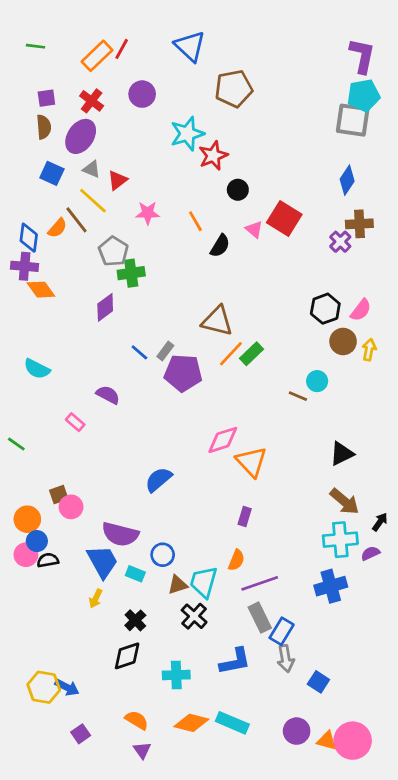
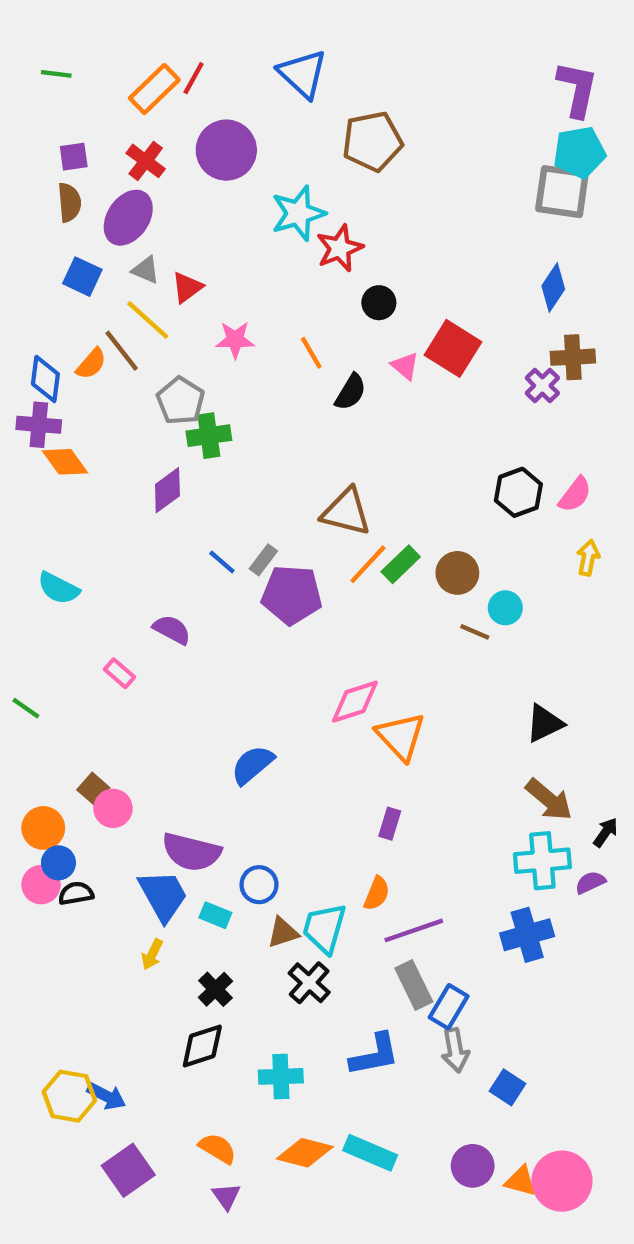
purple circle: (142, 94) -> (226, 150), size x1.4
brown circle: (343, 341) -> (457, 573), moved
brown square: (59, 495) -> (93, 789), turned -30
purple square: (81, 734) -> (128, 1170), size x1.6

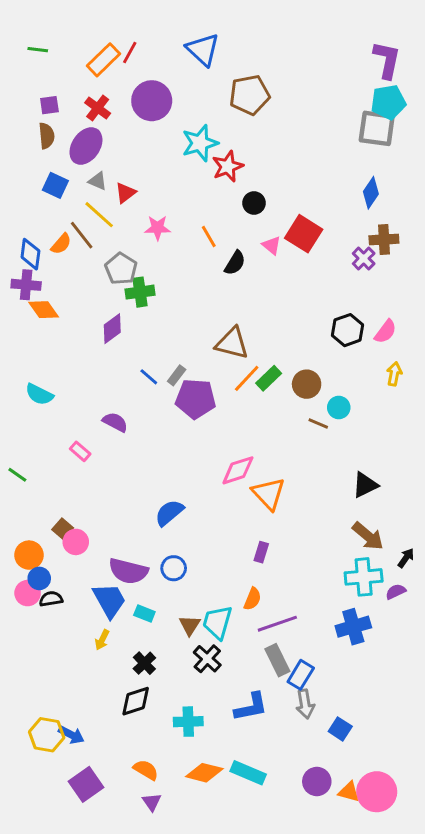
blue circle: (259, 885) -> (174, 568), moved
brown triangle: (283, 933) -> (190, 625), turned -40

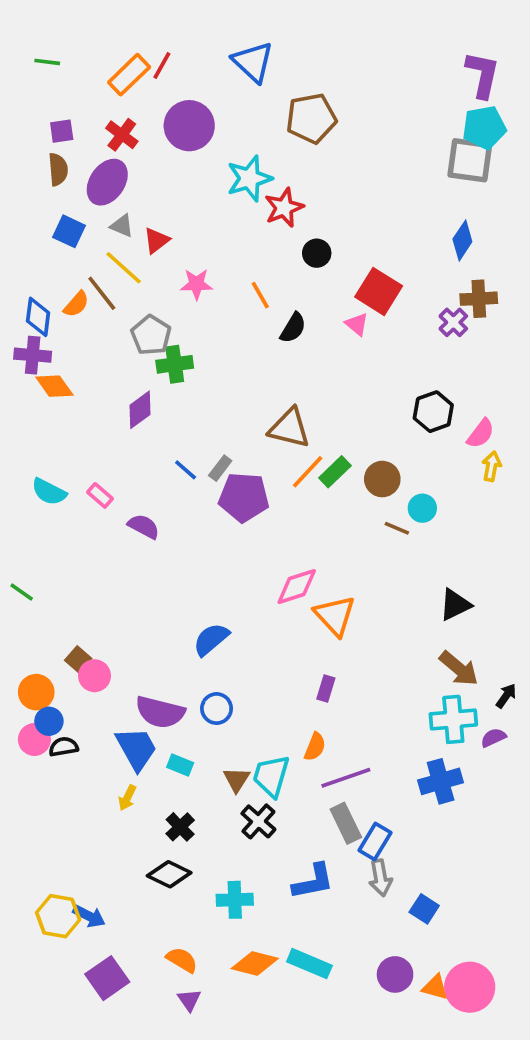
pink triangle: (272, 245) -> (357, 324), moved
pink semicircle: (385, 332) -> (481, 433), moved
pink rectangle: (80, 451) -> (100, 495), moved
black diamond: (136, 701) -> (169, 874), turned 44

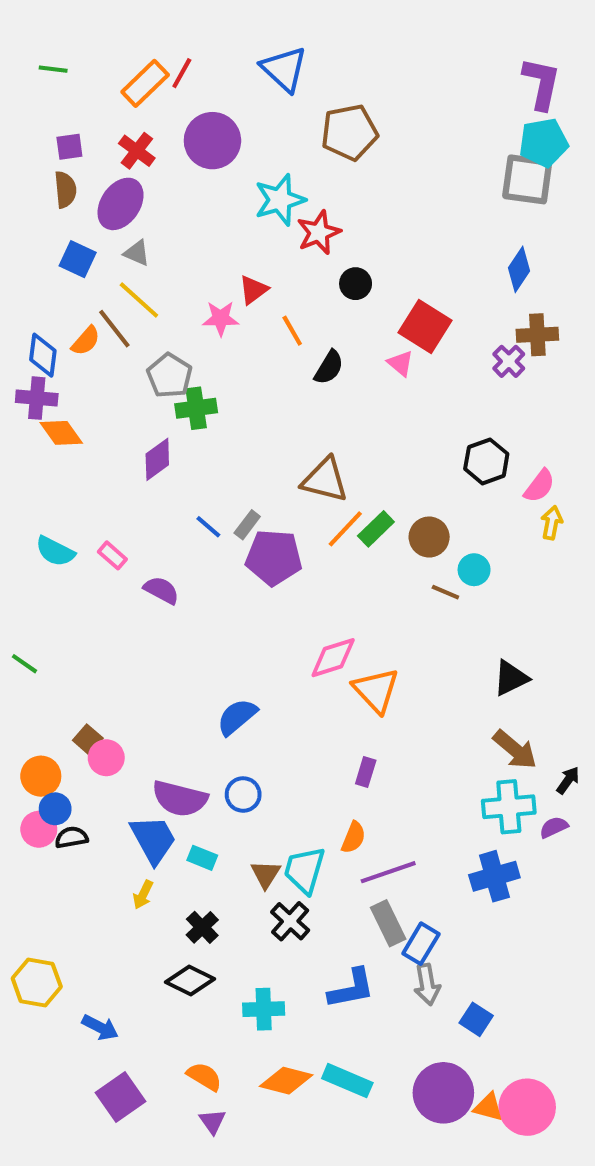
red triangle: (156, 240) -> (253, 290), moved
yellow hexagon: (58, 916) -> (37, 983), moved
purple circle: (395, 974) -> (443, 1093), size x1.5

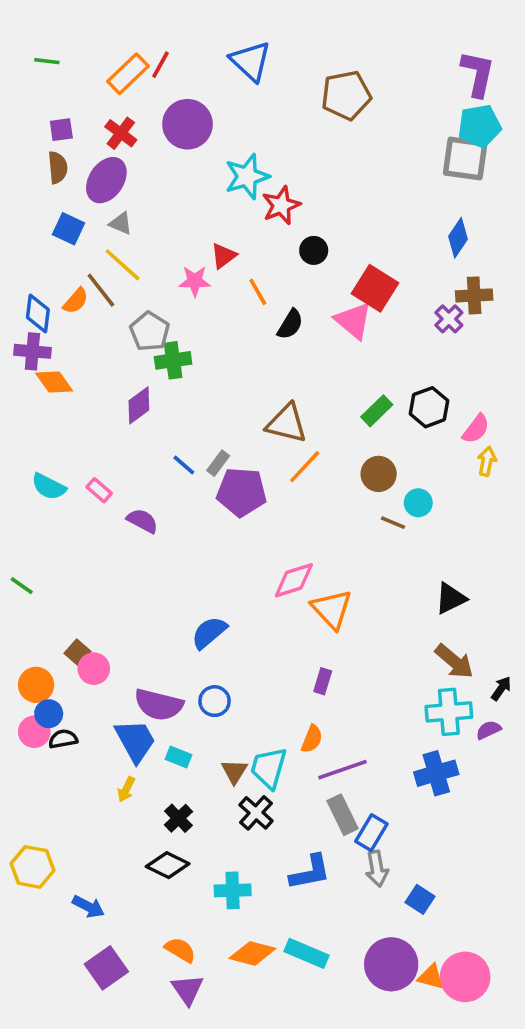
brown pentagon: (349, 132) -> (346, 95), moved
pink triangle: (400, 363) -> (353, 321), size x1.6
green rectangle: (376, 529) -> (377, 411), moved
purple triangle: (212, 1121) -> (187, 990), size x1.4

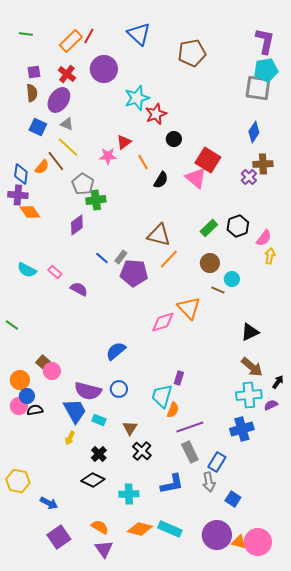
orange triangle: (332, 609) -> (189, 308), moved
cyan trapezoid: (269, 768) -> (162, 396), moved
blue rectangle: (371, 833) -> (217, 462), moved

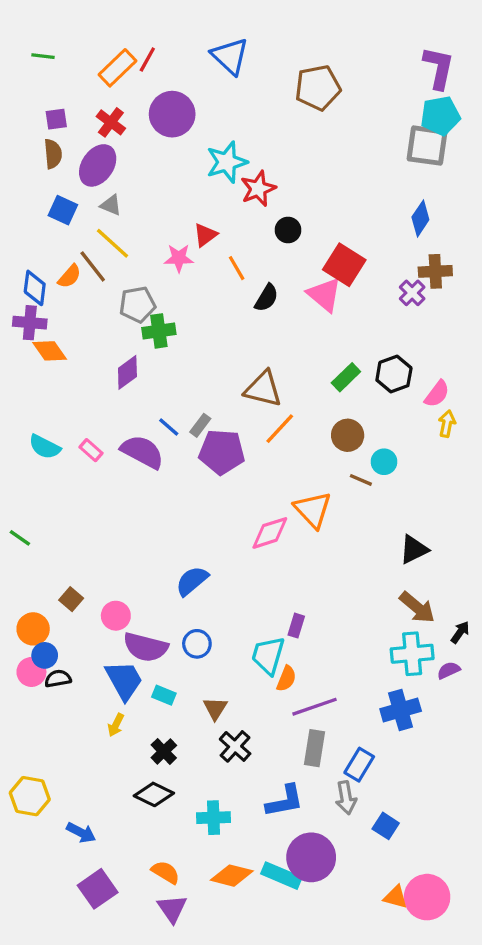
gray pentagon: (83, 184) -> (137, 304), turned 30
purple semicircle: (79, 289) -> (142, 452), moved, size x1.5
pink circle: (52, 371) -> (116, 616), moved
gray rectangle: (190, 452) -> (314, 748), turned 35
purple circle: (217, 535) -> (311, 857), moved

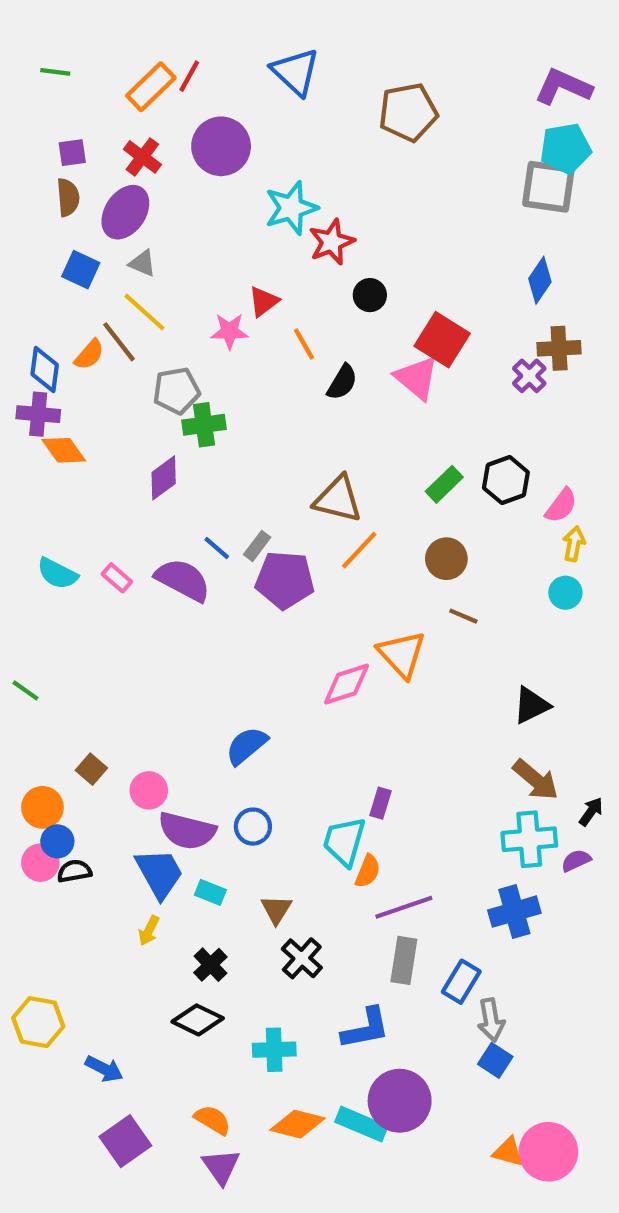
purple L-shape: (439, 68) -> (563, 87), turned -78
cyan circle: (384, 462) -> (565, 593), moved
gray arrow: (346, 798) -> (491, 1020), moved

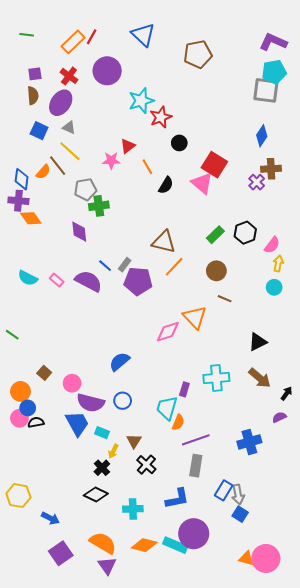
purple diamond: (164, 478) -> (79, 232), turned -60
cyan cross: (529, 839) -> (216, 378), moved
yellow arrow: (149, 931) -> (113, 451), moved
blue rectangle: (461, 982) -> (224, 490), moved
orange semicircle: (213, 1120) -> (103, 543), size x1.5

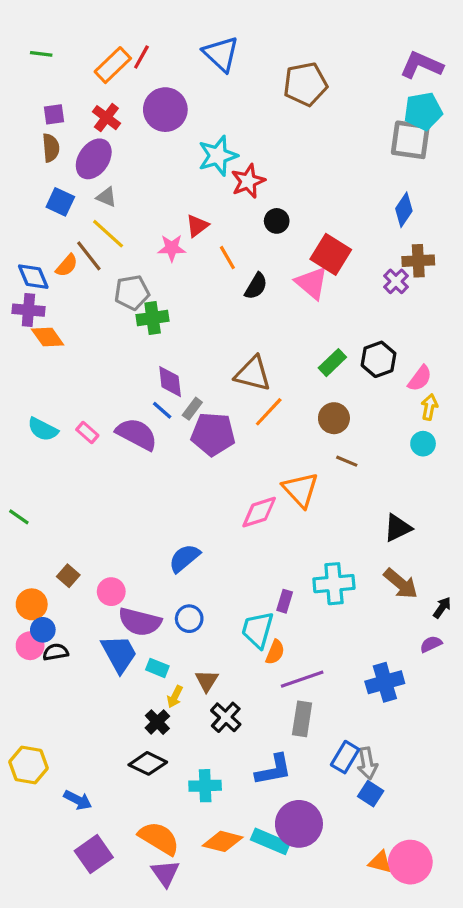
blue diamond: (22, 179) -> (33, 277), turned -30
purple diamond: (79, 232) -> (170, 382), moved

